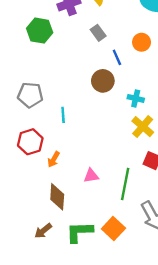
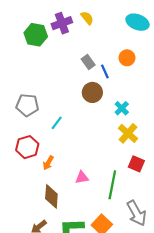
green hexagon: (40, 31) -> (36, 35), moved
gray rectangle: (98, 33) -> (88, 62), moved
cyan cross: (136, 98) -> (122, 108), turned 32
cyan line: (63, 115) -> (57, 123), turned 40

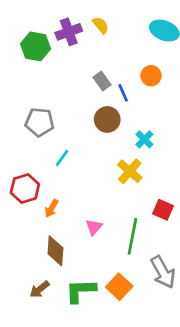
gray pentagon: (27, 105) -> (40, 122), moved
yellow cross: (128, 133) -> (130, 171), moved
pink triangle: (82, 177) -> (94, 227), turned -40

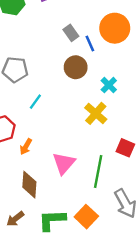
orange circle: (151, 76) -> (115, 28), size x1.6
pink triangle: (94, 227) -> (64, 163), size x1.5

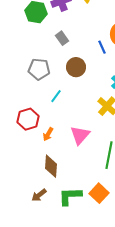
gray rectangle: (71, 33) -> (62, 38), moved
brown circle: (76, 67) -> (76, 67), moved
pink triangle: (64, 163) -> (80, 135), moved

